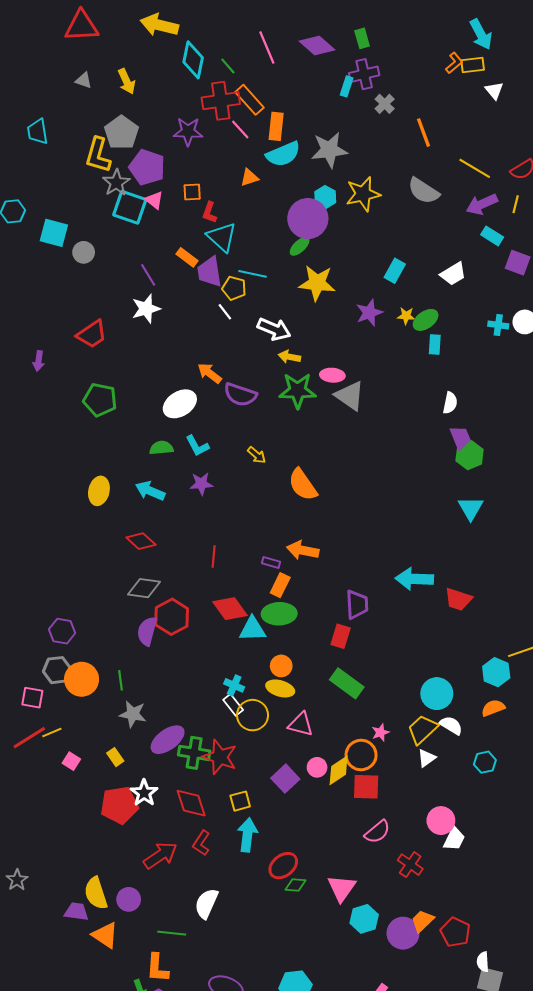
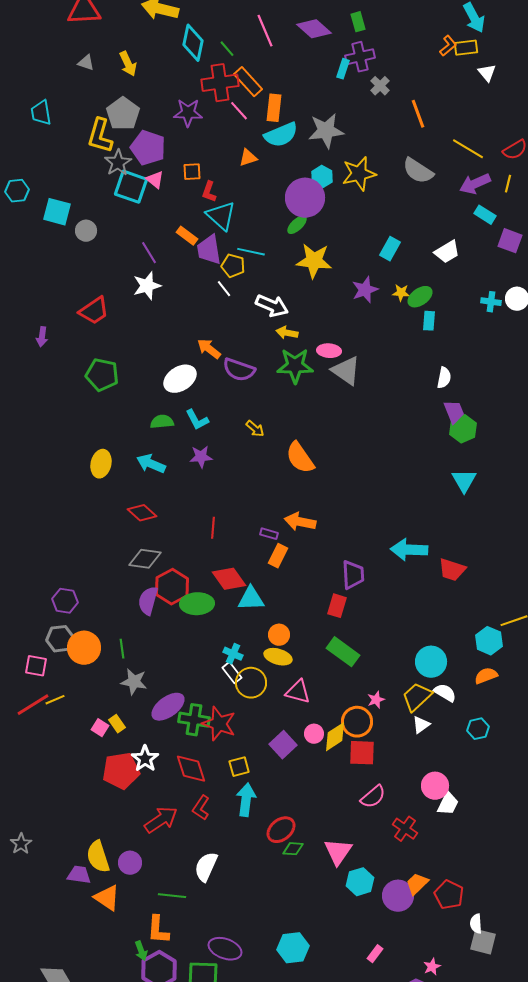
green ellipse: (279, 614) -> (197, 604), moved
pink square: (71, 761) -> (100, 728), moved

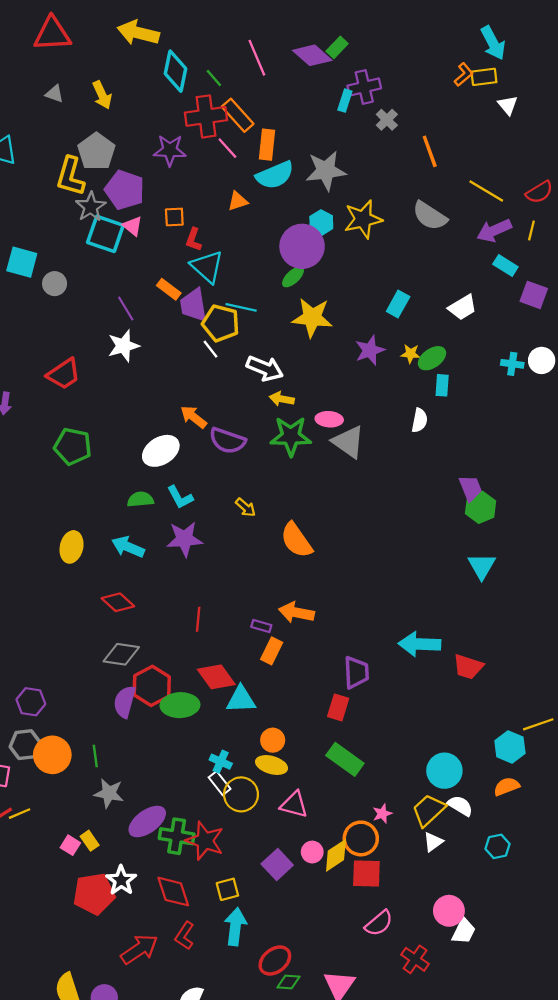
green rectangle: (358, 22) -> (337, 47), moved, turned 60
yellow pentagon: (233, 266) -> (221, 323), size x1.4
white semicircle: (444, 378) -> (420, 420), moved
purple star: (201, 457) -> (185, 539), size x1.4

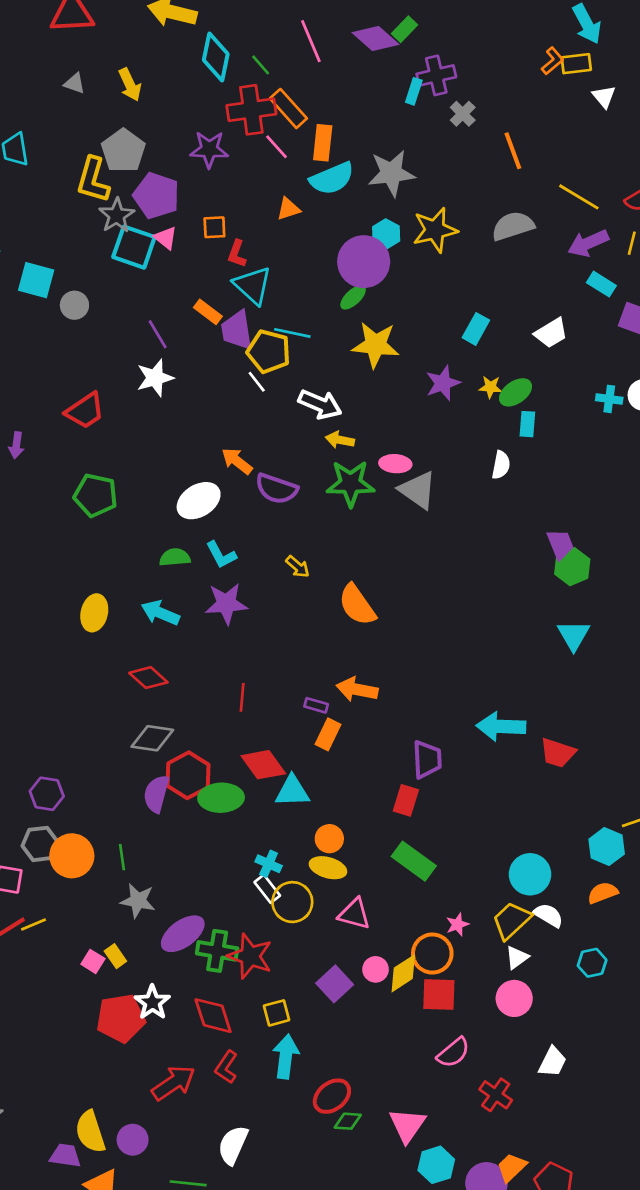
gray semicircle: (430, 216) -> (513, 226), turned 129
pink circle: (449, 911) -> (514, 998), moved

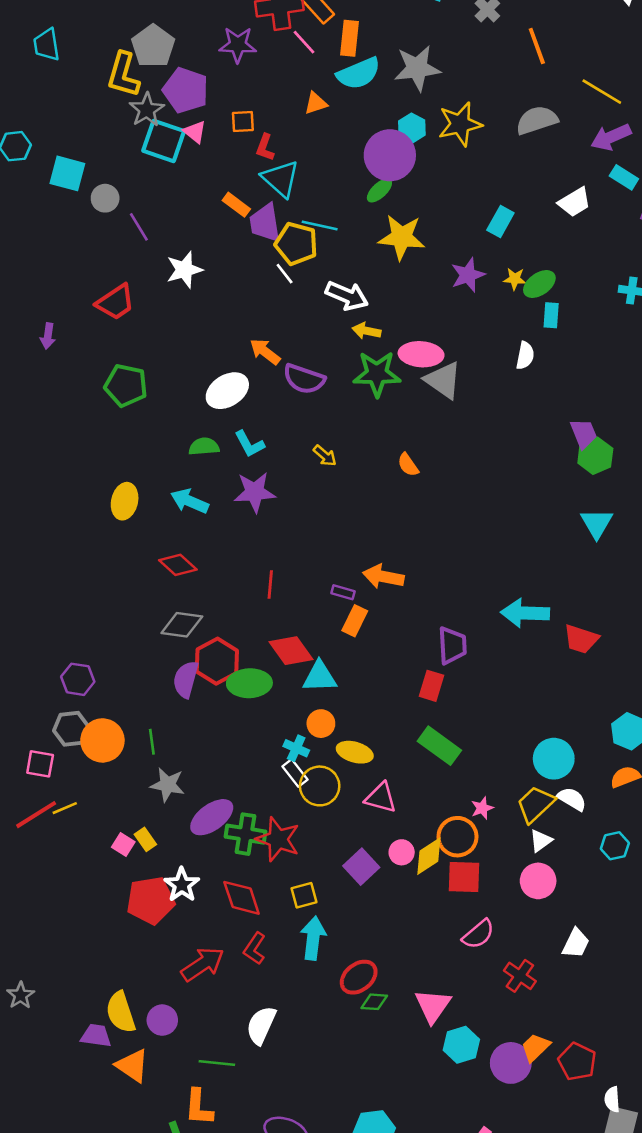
white trapezoid: (551, 333) -> (575, 202), moved
purple line: (158, 334) -> (139, 227), moved
pink ellipse: (395, 464) -> (421, 354), size x1.4
orange semicircle: (357, 605) -> (408, 465), moved, size x0.6
orange circle: (329, 839) -> (321, 724), moved

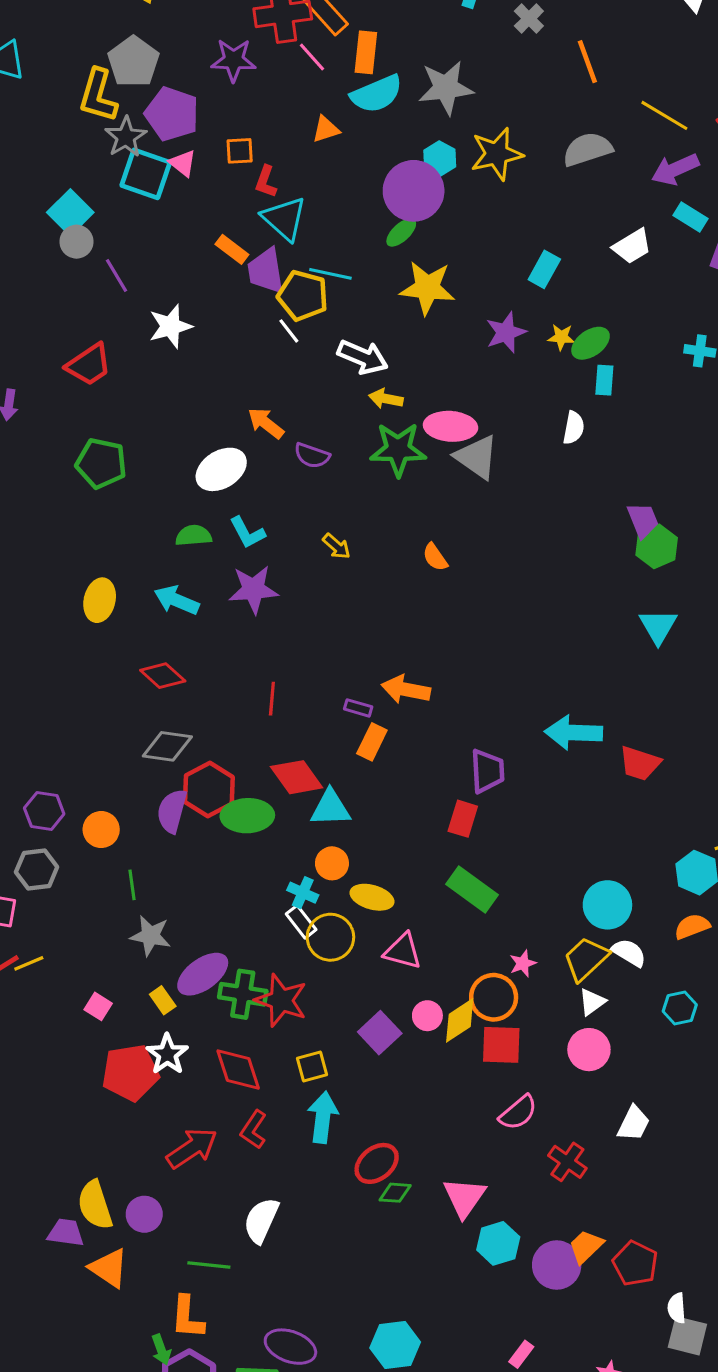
cyan square: (67, 173) -> (70, 212), moved, turned 30
purple semicircle: (304, 379) -> (312, 456), size x0.7
orange circle: (102, 740) -> (101, 830), moved, size x0.7
yellow rectangle: (145, 839) -> (163, 1000), moved

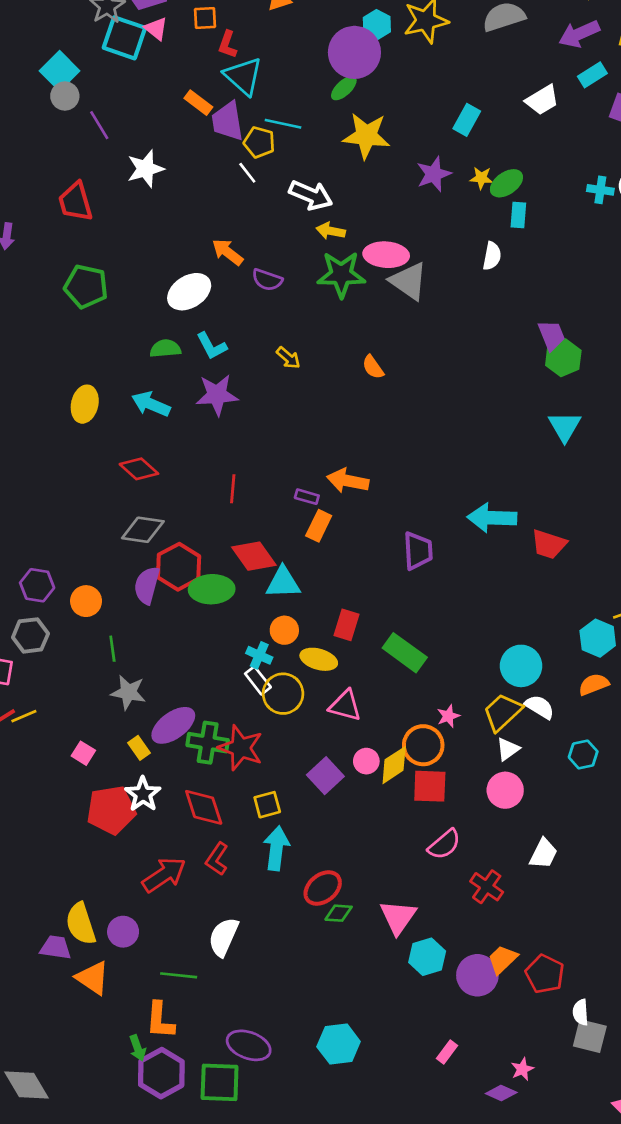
cyan rectangle: (691, 217) -> (592, 75), turned -64
yellow pentagon: (303, 296) -> (259, 142), size x0.7
red trapezoid: (89, 365) -> (75, 202), turned 108
red rectangle: (463, 819) -> (346, 625), moved

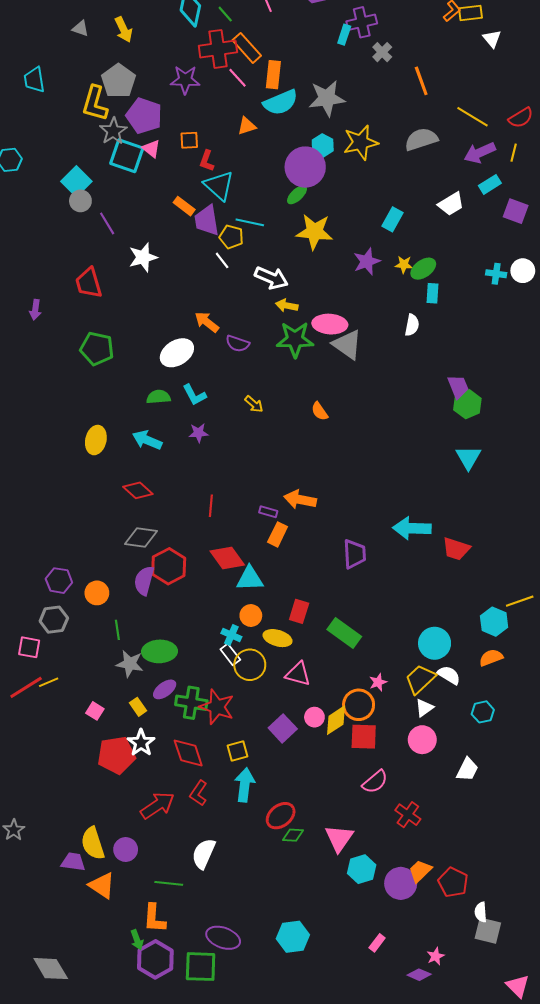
purple star: (217, 395) -> (198, 433), size x0.6
green ellipse: (212, 589) -> (159, 651), moved
purple ellipse: (173, 725) -> (165, 689), size x0.7
white trapezoid: (543, 854) -> (467, 769), moved

